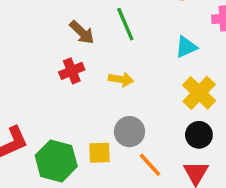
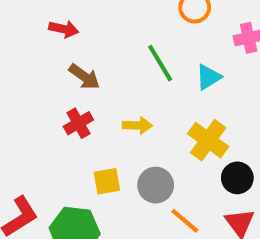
green line: (125, 24) -> (160, 63), moved
yellow cross: (199, 93) -> (208, 140), moved
yellow square: (100, 153) -> (107, 181), moved

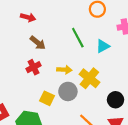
yellow cross: (208, 140) -> (89, 78), moved
yellow square: (107, 181) -> (47, 98), turned 32
gray circle: (156, 185) -> (68, 91), moved

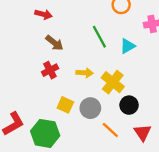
gray circle: (68, 91) -> (90, 108), moved
black circle: (115, 100) -> (129, 105), moved

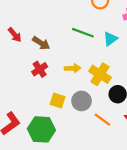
red arrow: (43, 14) -> (15, 35), moved, turned 42
green line: (99, 37) -> (83, 33), turned -35

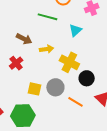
green line: (83, 33) -> (47, 17), moved
brown arrow: (41, 43) -> (24, 39), moved
yellow arrow: (73, 68) -> (47, 49), moved

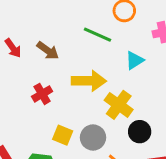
brown arrow: (24, 39) -> (48, 51), moved
yellow arrow: (47, 49) -> (89, 81), size x1.6

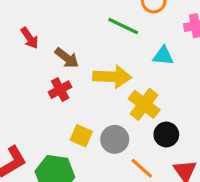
brown arrow: (48, 51) -> (67, 58), moved
cyan triangle: (134, 60) -> (163, 56), turned 36

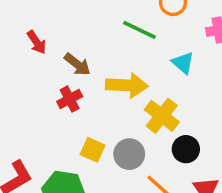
cyan triangle: (163, 56) -> (183, 63), turned 35

